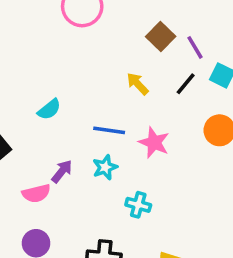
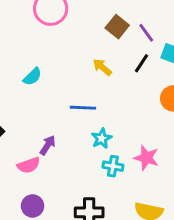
cyan semicircle: (49, 109) -> (32, 77), moved
pink star: (154, 143) -> (146, 158), moved
cyan star: (105, 167) -> (102, 138), moved

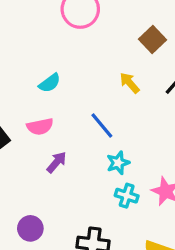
blue line: (83, 108) -> (102, 125), turned 40
pink semicircle: (29, 165) -> (40, 127), moved

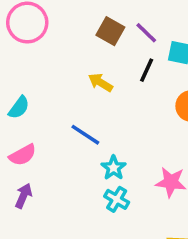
purple arrow: (57, 162) -> (23, 196), moved
cyan cross: (127, 196) -> (117, 199), moved, turned 30

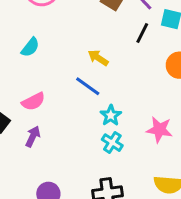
yellow arrow: (100, 83) -> (98, 58), moved
cyan semicircle: (19, 107) -> (30, 47), moved

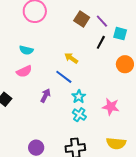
cyan semicircle: (30, 47) -> (26, 50), turned 64
pink semicircle: (33, 102) -> (24, 71), moved
purple arrow: (33, 136) -> (45, 96), moved

